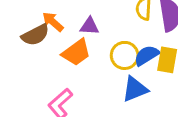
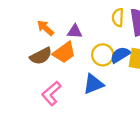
brown semicircle: (35, 35) -> (41, 56), moved
blue triangle: (135, 89) -> (93, 84), moved

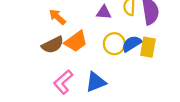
purple triangle: (75, 32) -> (104, 12), moved
blue triangle: (93, 84) -> (96, 82), moved

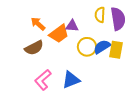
purple triangle: (104, 12) -> (72, 26), moved
orange trapezoid: (76, 41) -> (59, 34), moved

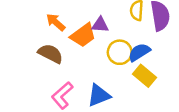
brown semicircle: (34, 48) -> (50, 54), turned -126
yellow rectangle: (116, 50) -> (145, 76), moved, turned -60

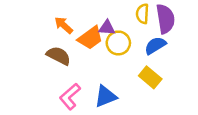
yellow circle: (120, 52) -> (118, 43), moved
blue semicircle: (139, 52) -> (155, 46), moved

